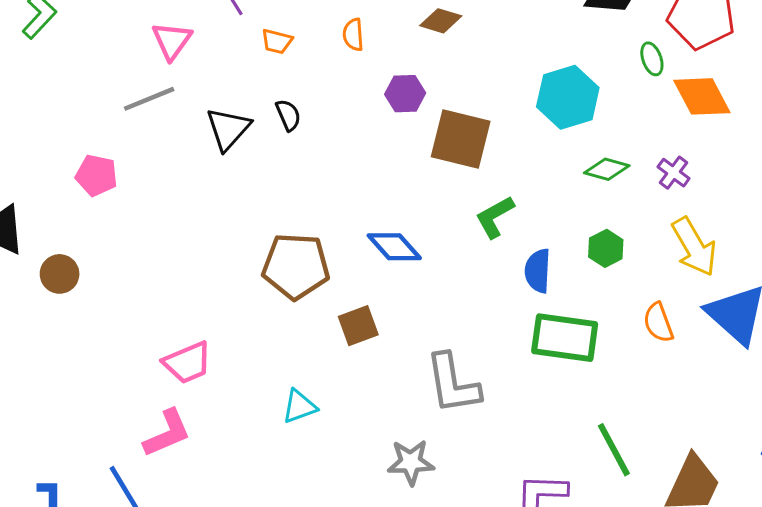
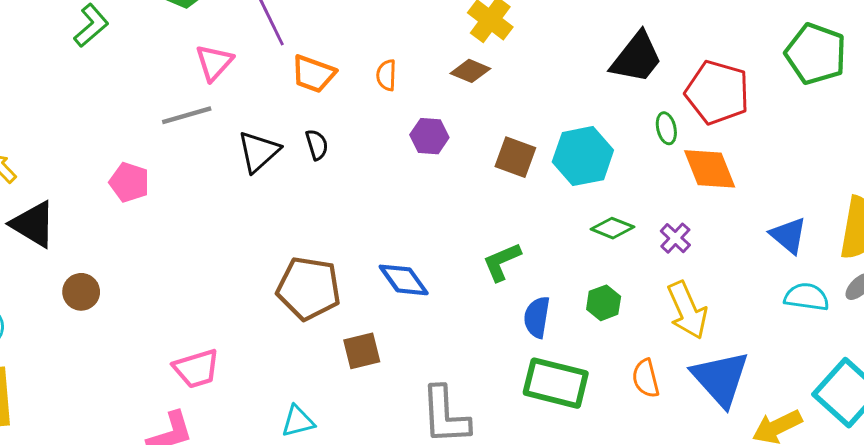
orange trapezoid: (277, 41) -> (313, 74), size x1.5
brown square: (461, 139) -> (515, 157), moved, size x0.7
brown circle: (60, 274) -> (81, 292), moved

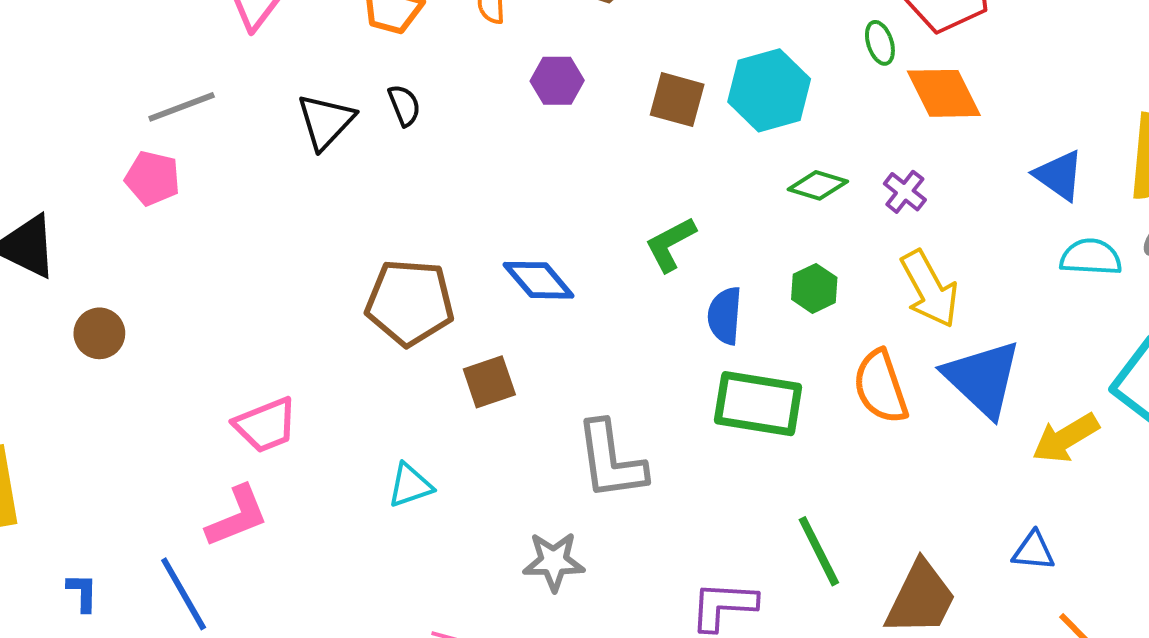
gray line: (187, 115) -> (182, 107), moved
orange semicircle: (646, 378) -> (881, 387), size x1.4

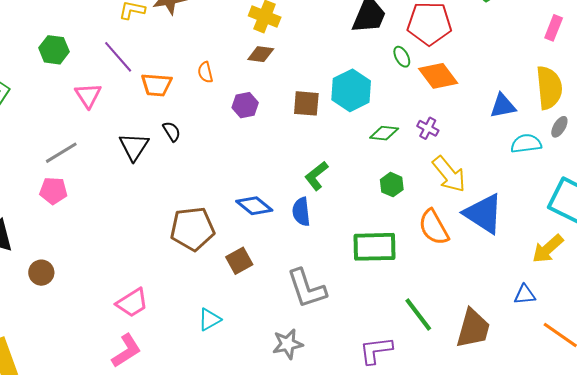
blue triangle: (1059, 175) -> (503, 106), turned -36
blue semicircle: (725, 316) -> (301, 212), moved
yellow arrow: (1066, 438) -> (548, 249), moved

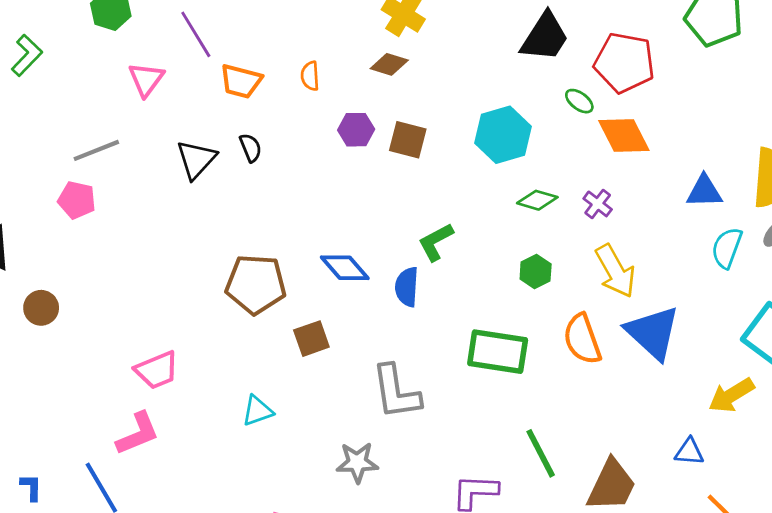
green ellipse: (402, 57) -> (579, 101), turned -35
brown square: (306, 103) -> (408, 140), moved
cyan semicircle: (526, 144) -> (727, 248), turned -72

